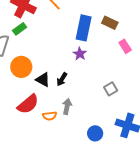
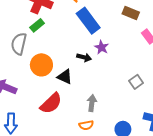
blue rectangle: (84, 28) -> (88, 21), moved, turned -45
black arrow: (62, 79) -> (84, 57), moved, turned -104
orange semicircle: (50, 116) -> (86, 125), moved

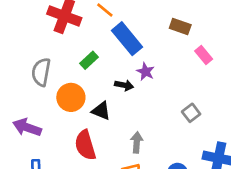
green rectangle: (37, 25) -> (89, 60), moved
red semicircle: (51, 103) -> (85, 145), turned 120

